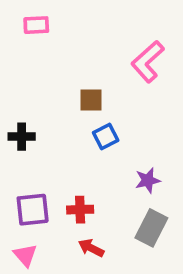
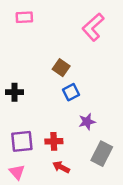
pink L-shape: (148, 62) -> (93, 27), moved
brown square: (91, 100) -> (61, 68), turned 35
purple star: (148, 180) -> (87, 122), moved

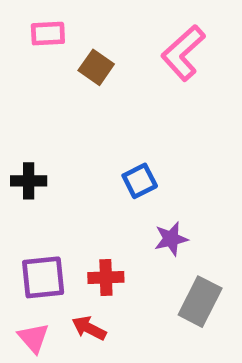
brown square: (61, 68) -> (96, 67), moved
red arrow: (61, 167) -> (89, 328), moved

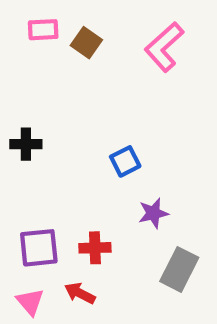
brown square: (96, 67) -> (86, 43), moved
black cross: (29, 181) -> (26, 144), moved

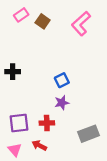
pink rectangle: (43, 30) -> (21, 15), turned -32
purple star: (153, 213) -> (62, 103), moved
gray rectangle: (179, 269) -> (89, 134), turned 42

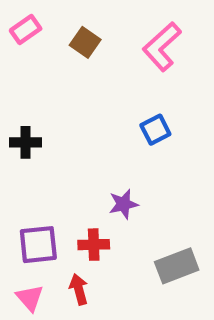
pink rectangle: (21, 15) -> (26, 30), moved
blue square: (62, 80) -> (155, 130), moved
red arrow: (39, 145) -> (79, 289), turned 48

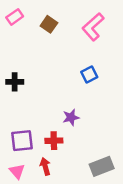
gray rectangle: (177, 266) -> (102, 166), moved

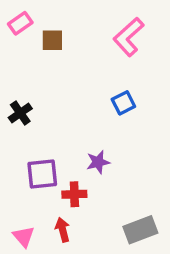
brown square: (49, 24) -> (52, 40), moved, turned -35
black cross: (15, 82) -> (20, 113), turned -35
purple square: (22, 141) -> (42, 174), moved

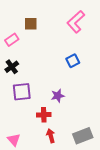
pink rectangle: (20, 23) -> (12, 40), moved
purple square: (42, 174) -> (22, 92), moved
red arrow: (63, 230) -> (51, 136), moved

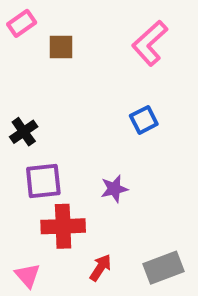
pink rectangle: (12, 40) -> (22, 23), moved
red cross: (44, 115) -> (63, 226), moved, size x1.5
red arrow: (51, 136) -> (100, 268), turned 48

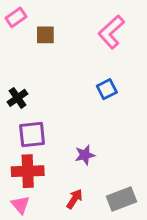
purple star: (114, 189) -> (85, 155), moved
red cross: (63, 226) -> (28, 171), moved

